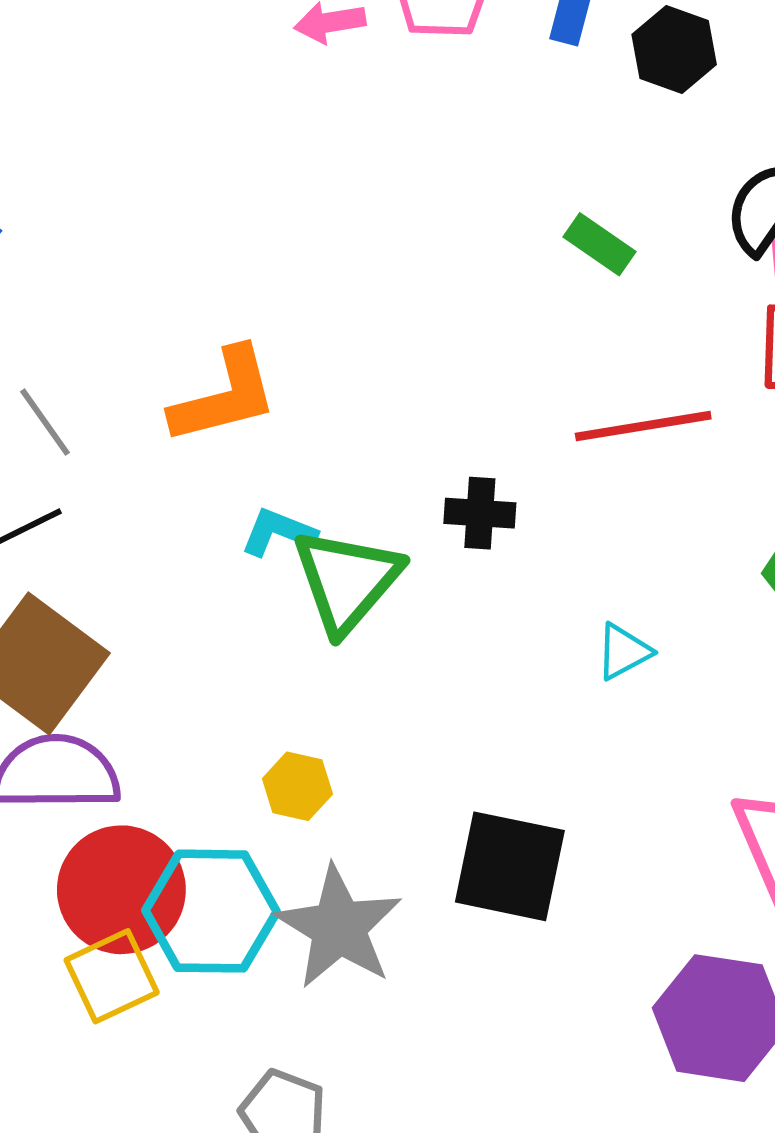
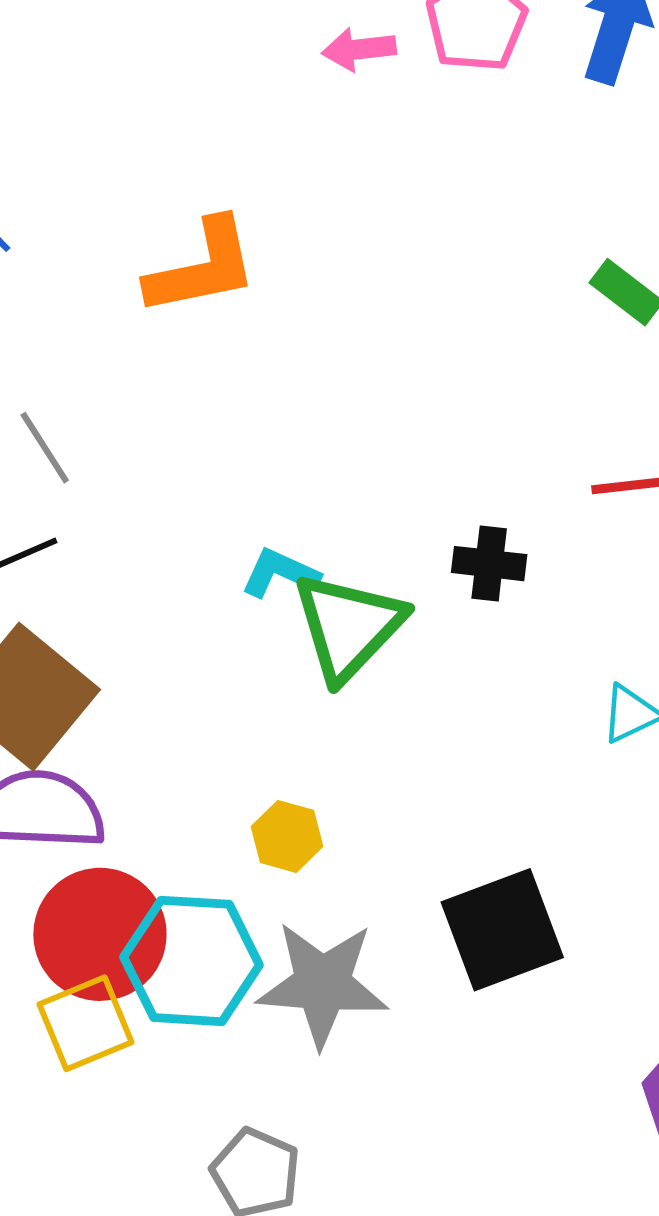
orange L-shape: (224, 396) -> (202, 267), moved
black square: (510, 866) -> (502, 930), turned -35
gray star: (339, 927) -> (322, 984), turned -30

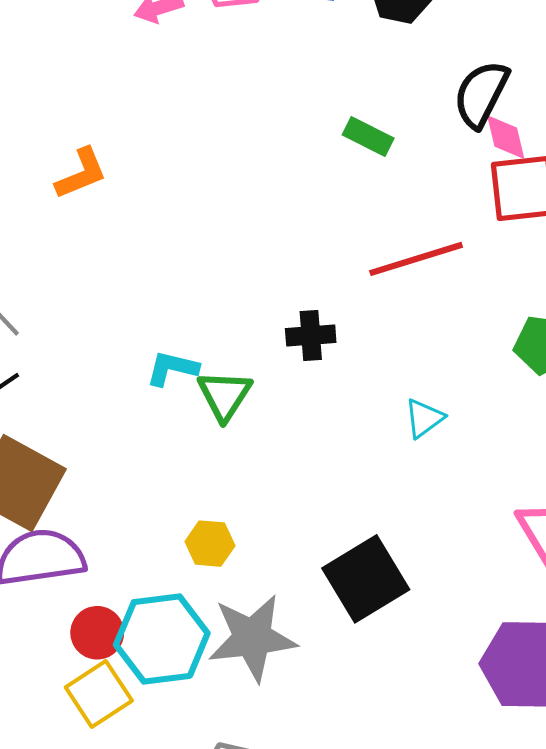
orange L-shape: (202, 267) -> (81, 174), size x0.7
green triangle: (348, 626) -> (224, 395), size x0.7
red circle: (100, 934) -> (97, 633), size x0.6

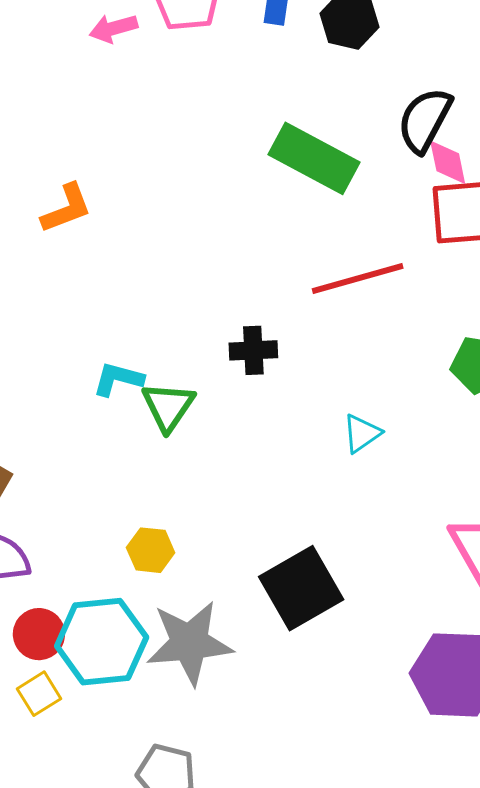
green rectangle: (368, 136) -> (314, 158), size x1.8
orange L-shape: (81, 174) -> (66, 208), moved
yellow square: (99, 694) -> (39, 694), size x0.7

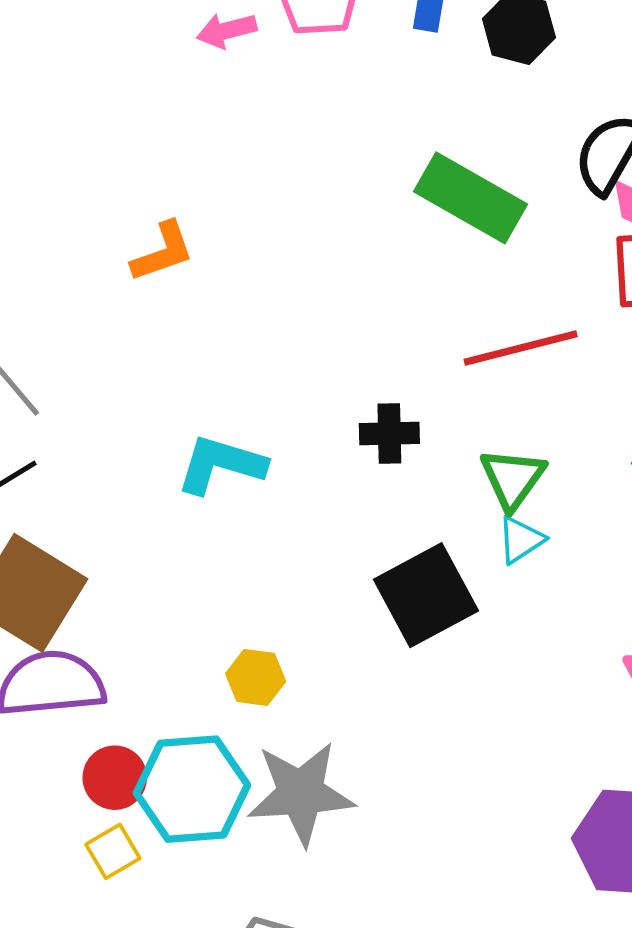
cyan L-shape: (118, 379) -> (221, 465), size x1.4
green triangle: (168, 406) -> (513, 478), moved
black square: (301, 588) -> (426, 595), moved

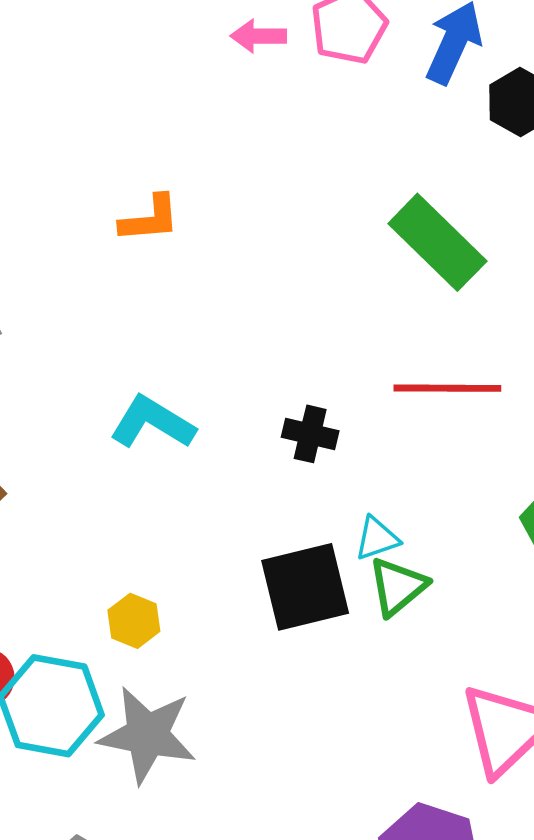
green triangle: (513, 478) -> (398, 587), moved
cyan triangle: (521, 540) -> (377, 538), moved

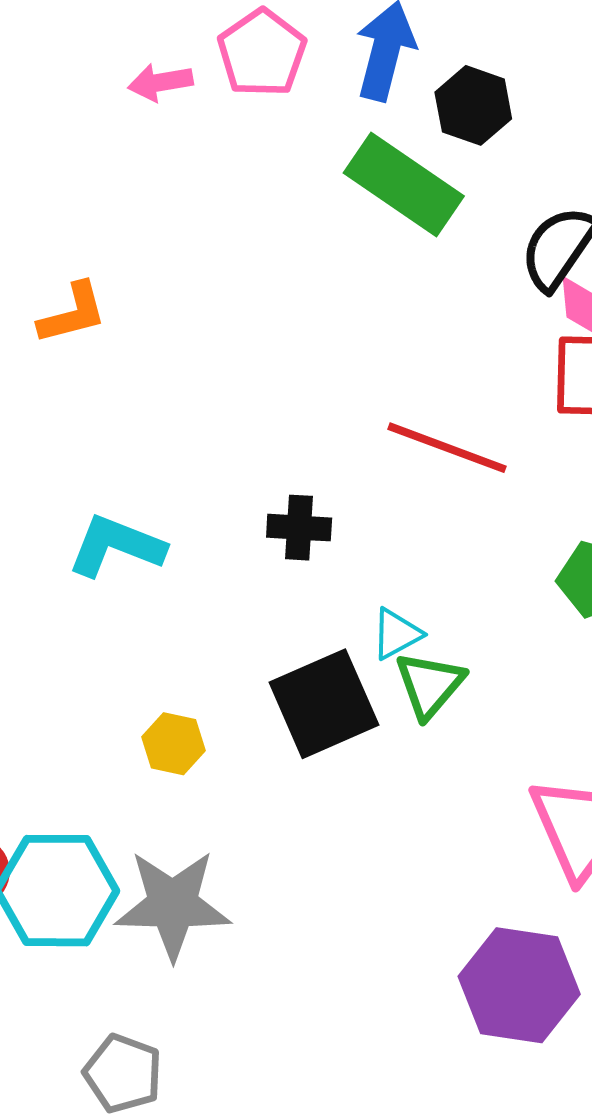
green rectangle: (437, 242) -> (404, 184), moved
red line: (447, 388) -> (447, 448), turned 30
yellow hexagon: (134, 621) -> (174, 744), moved

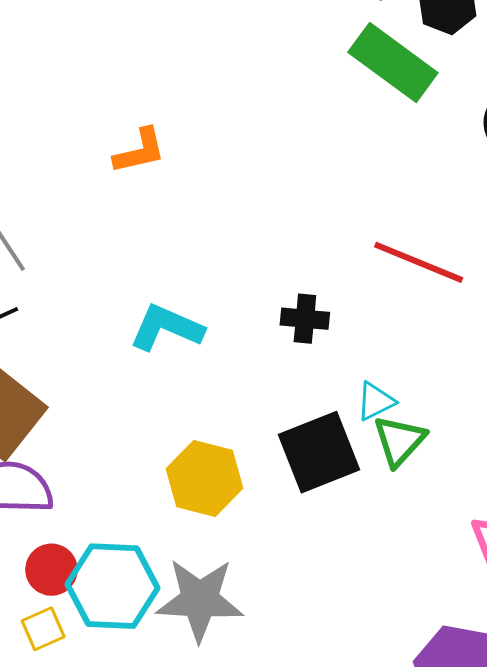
yellow hexagon: (174, 744) -> (205, 478), size x1.6

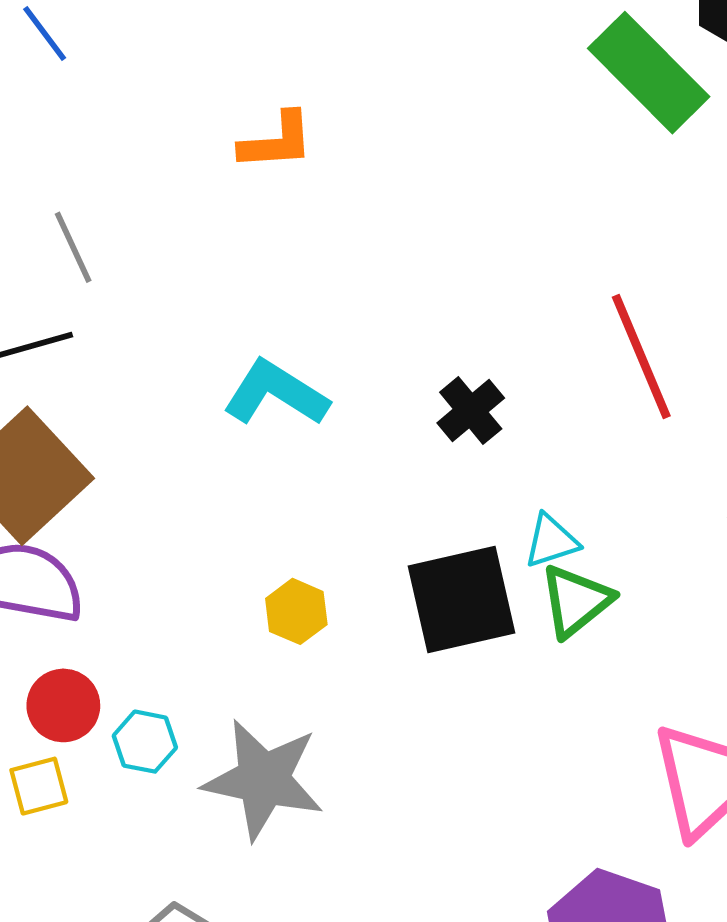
red line: (419, 262) -> (641, 356), turned 36
black cross: (305, 319) -> (471, 410), turned 36
yellow hexagon: (205, 478) -> (296, 611), size x0.6
cyan hexagon: (113, 586) -> (145, 742), size x0.5

